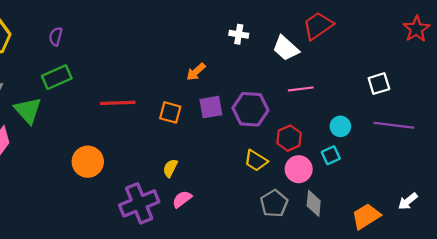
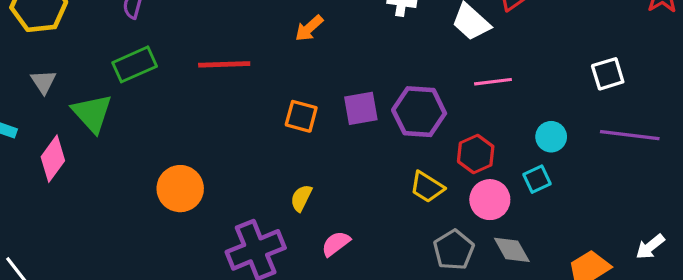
orange arrow: (196, 72) -> (309, 28), moved
red line: (118, 103) -> (224, 64), moved
pink semicircle: (182, 199) -> (336, 244), moved
gray diamond: (314, 203) -> (512, 250), turned -35

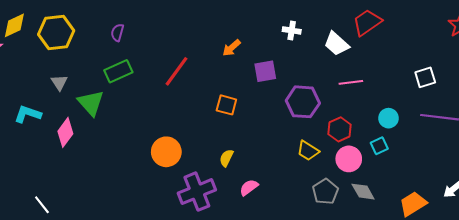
red line: (224, 64) -> (176, 71), turned -52
purple square: (361, 108) -> (265, 71), moved
orange circle: (180, 189) -> (166, 152), moved

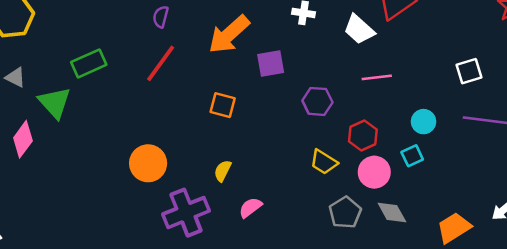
purple semicircle: (117, 33) -> (161, 17), moved
orange arrow: (232, 48) -> (229, 34), size x1.8
gray triangle: (59, 82) -> (15, 77), turned -30
purple hexagon: (303, 102) -> (317, 101), size x0.7

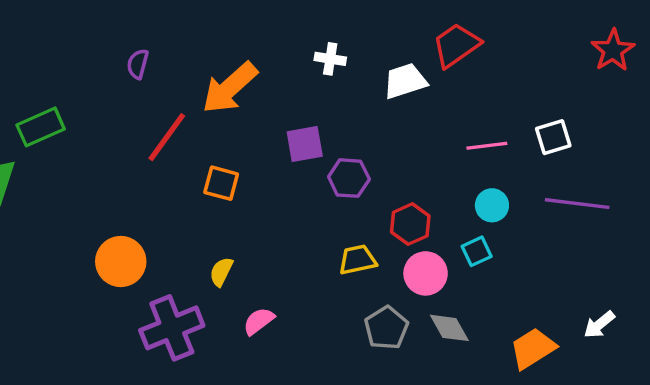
white trapezoid: (359, 29) -> (405, 81), turned 120
red line: (161, 63) -> (167, 137), moved
purple square: (271, 63) -> (305, 144), moved
pink line: (377, 77) -> (487, 146), moved
yellow trapezoid: (324, 162) -> (357, 260), turned 136

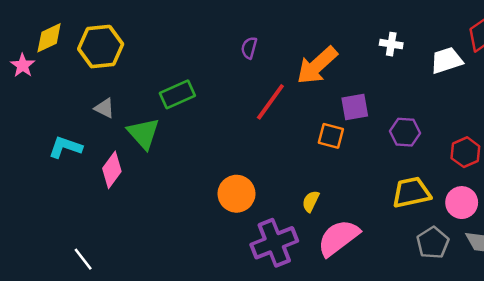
purple square: (305, 144) -> (355, 107), moved
orange square: (221, 183) -> (331, 136), moved
red hexagon: (410, 224) -> (465, 152), moved
yellow trapezoid: (357, 260) -> (411, 192), size x1.4
pink semicircle: (259, 321) -> (338, 238), size x1.8

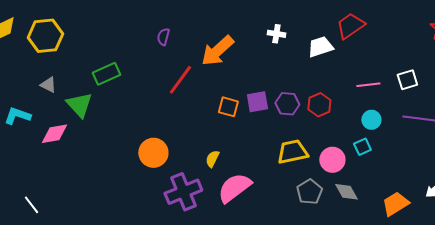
purple square: (355, 107) -> (257, 102), moved
red hexagon: (465, 152) -> (319, 105), moved
pink diamond: (112, 170) -> (54, 134), turned 44

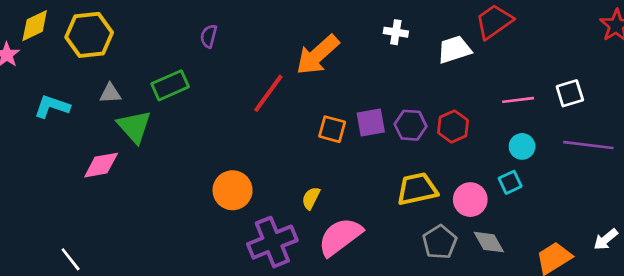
purple semicircle: (163, 37) -> (209, 36), moved
gray triangle: (48, 85) -> (110, 93), moved, turned -30
cyan L-shape: (17, 116) -> (52, 107), moved

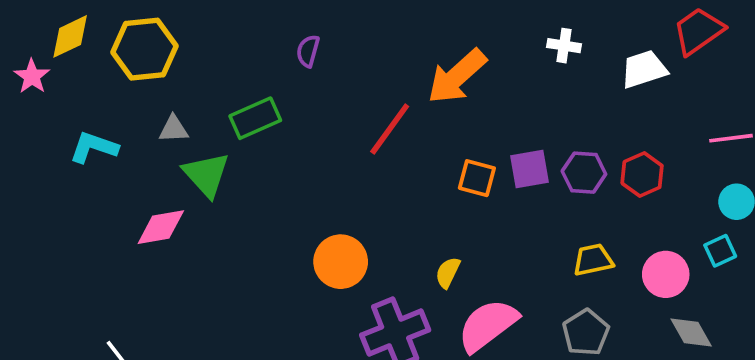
yellow trapezoid: (417, 189) -> (593, 260), size x0.7
gray pentagon: (440, 242) -> (586, 332), moved

